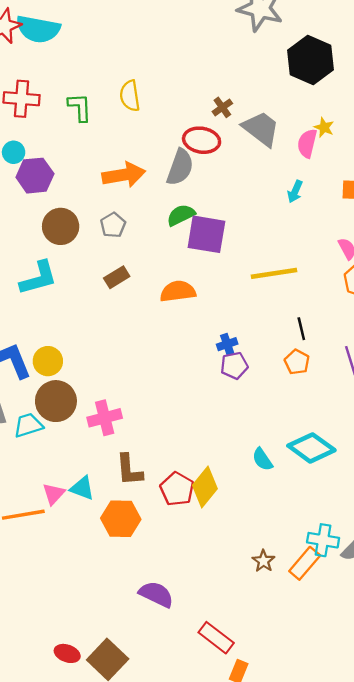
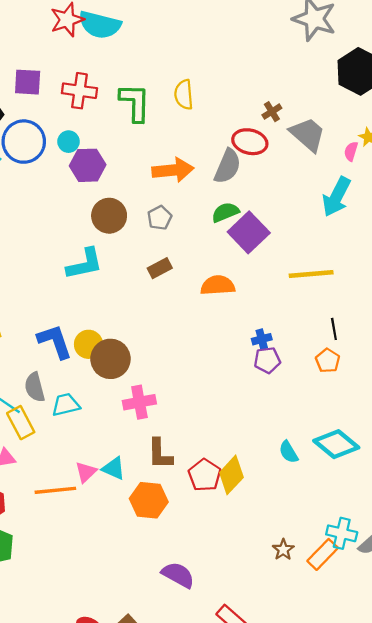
green L-shape: (80, 107) -> (135, 103), size x1.4
pink semicircle: (307, 143) -> (351, 151), size x0.7
cyan arrow: (295, 191) -> (336, 197), size x1.8
purple square: (206, 234) -> (249, 232), turned 33
brown circle: (56, 401) -> (110, 359), moved

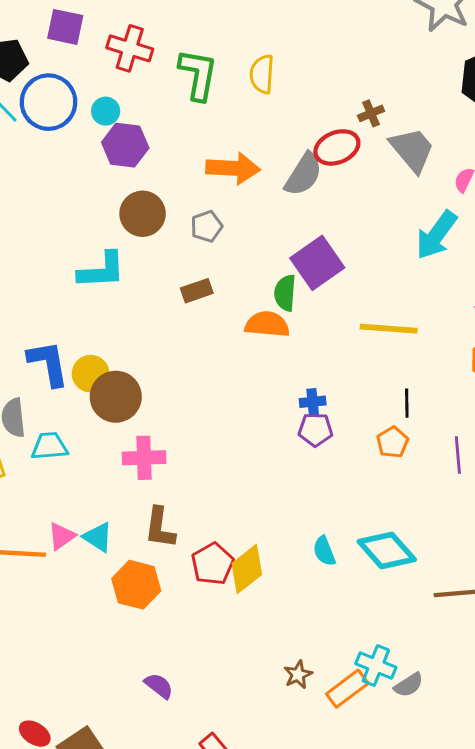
red ellipse: (250, 142) -> (337, 147), turned -44
green semicircle: (225, 212) -> (285, 293), moved, turned -72
purple semicircle: (178, 575) -> (159, 686), size x0.7

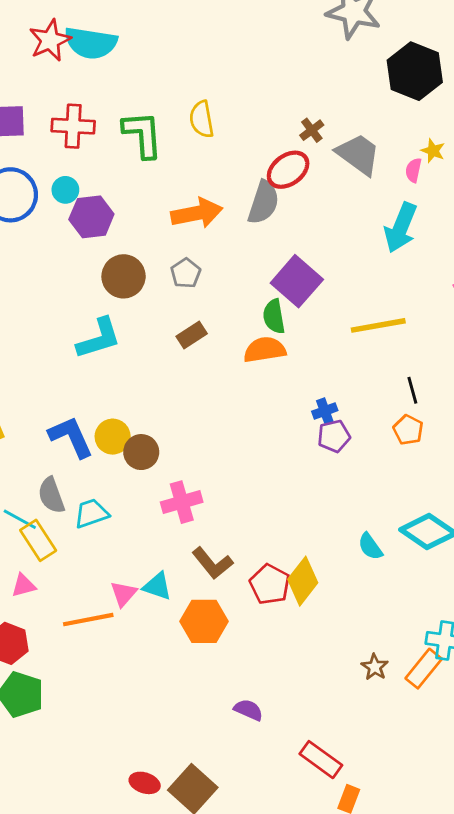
brown circle: (116, 397) -> (141, 452), size x0.7
brown L-shape: (160, 528) -> (213, 563), turned -33

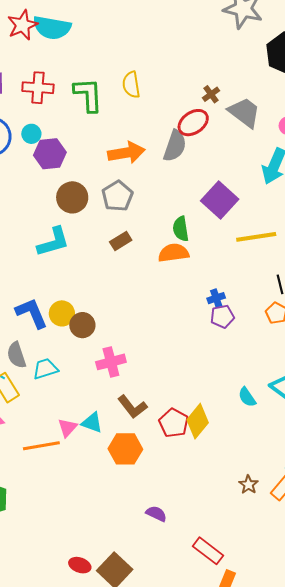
gray pentagon: (186, 273) -> (117, 196), size x1.4
purple square: (297, 281) -> (220, 200), moved

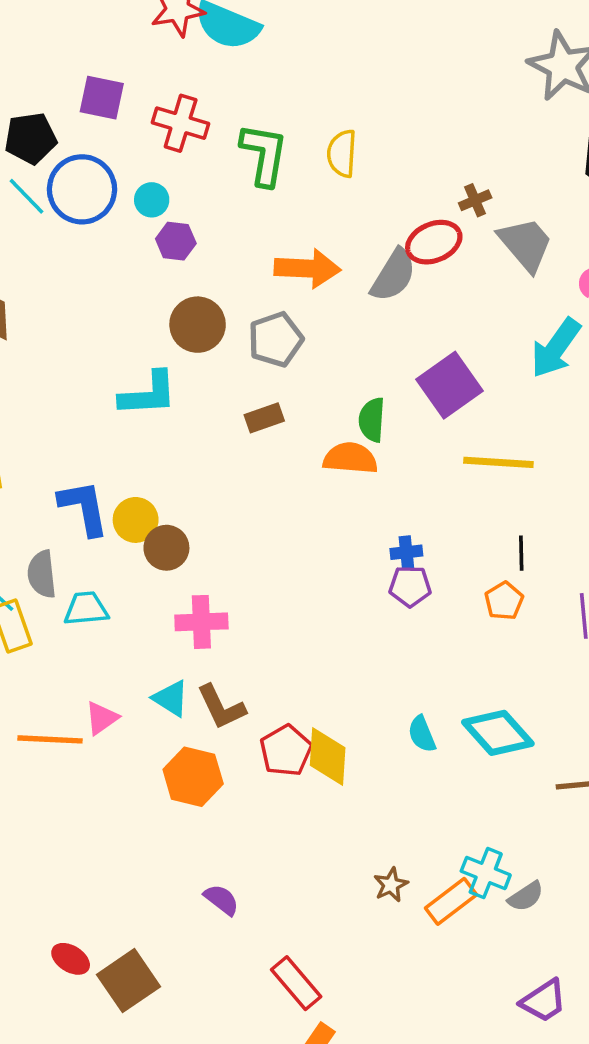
purple hexagon: (50, 154) -> (176, 241), size x0.7
yellow diamond: (198, 421) -> (328, 757), turned -48
cyan triangle: (92, 423) -> (171, 698), moved

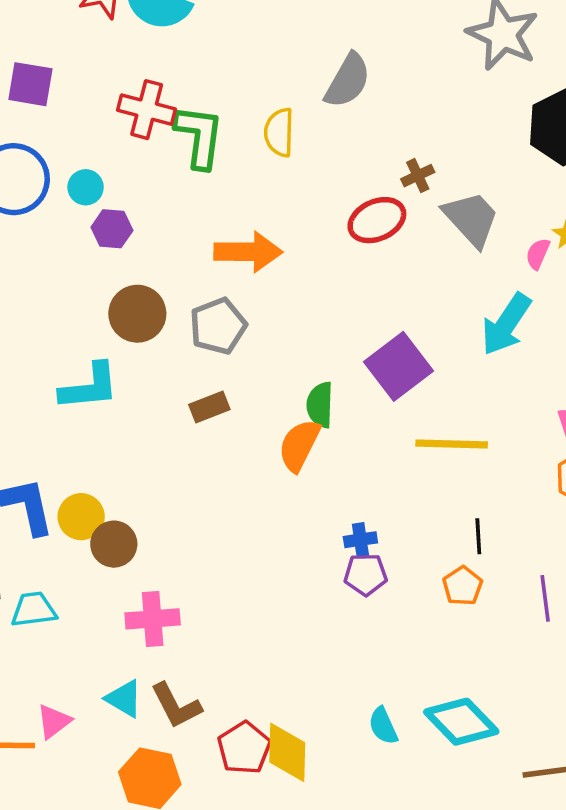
red cross: (181, 123) -> (147, 110), moved
gray semicircle: (393, 275) -> (348, 81), moved
orange semicircle: (350, 458) -> (299, 445), turned -66

